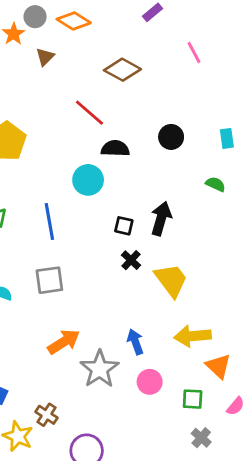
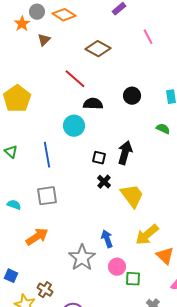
yellow arrow: (193, 336) -> (147, 235), turned -35
orange arrow: (64, 342) -> (37, 237), moved
green square: (193, 399) -> (133, 279), moved

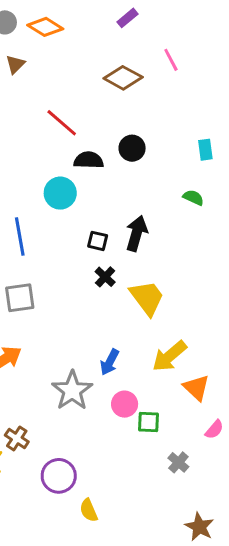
brown diamond: (98, 49) -> (123, 78), moved
black circle: (132, 96) -> (132, 148), moved
blue arrow: (107, 239) -> (110, 362), turned -132

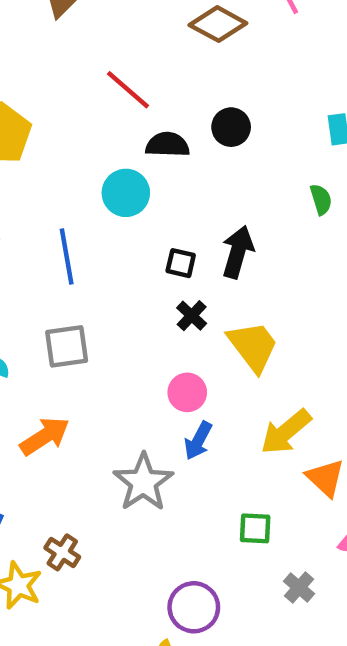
green semicircle: (193, 198) -> (321, 199), turned 48
pink circle: (125, 404) -> (187, 392), moved
purple circle: (59, 476) -> (194, 607), moved

